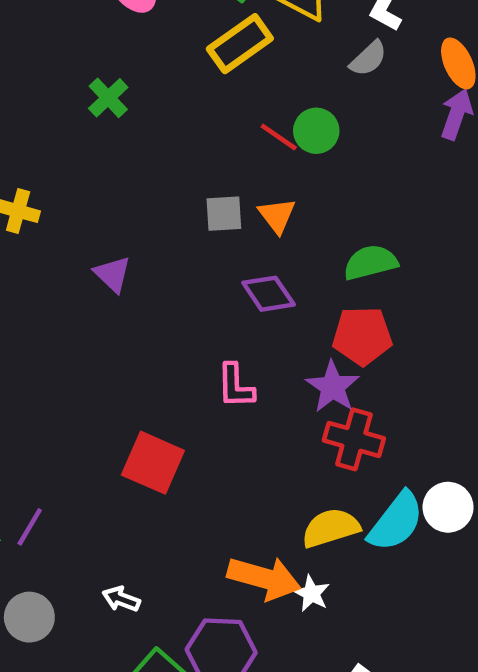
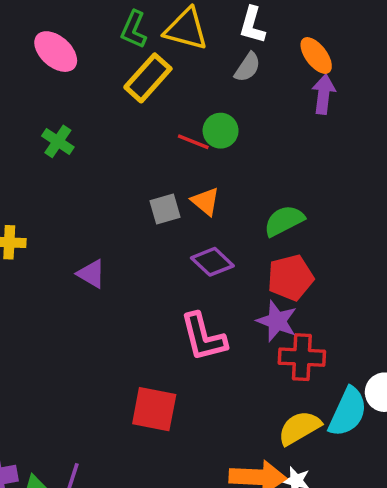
pink L-shape: (236, 386) -> (203, 337), size x1.4

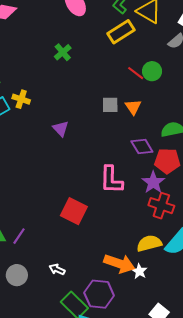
purple diamond: (212, 262) -> (142, 147), moved

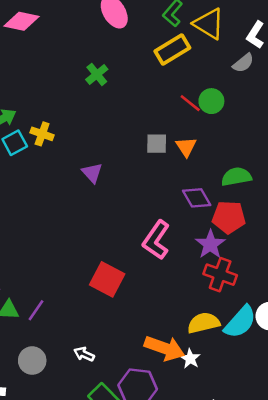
pink L-shape: (111, 180) -> (156, 240), turned 32

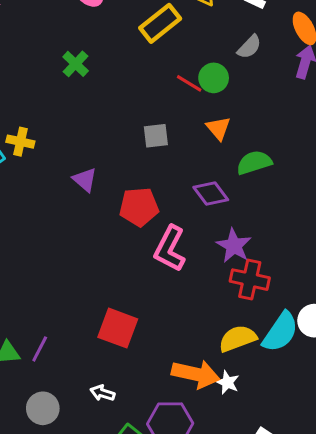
gray semicircle: (243, 63) -> (249, 47), moved
orange triangle: (186, 147) -> (218, 128), moved
red pentagon: (229, 217) -> (139, 207), moved
red square: (107, 279) -> (118, 328), moved

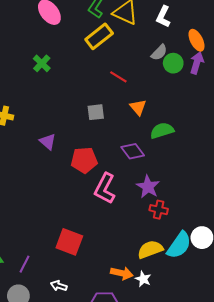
green circle: (214, 78) -> (173, 63), moved
red cross: (250, 280) -> (159, 210), size x0.7
purple line: (40, 349) -> (24, 264), moved
orange arrow: (196, 374) -> (122, 273), size x0.7

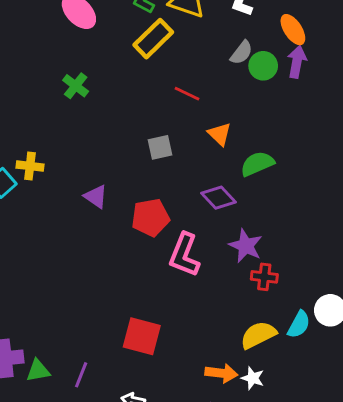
cyan semicircle: (179, 245) -> (299, 324), size x0.7

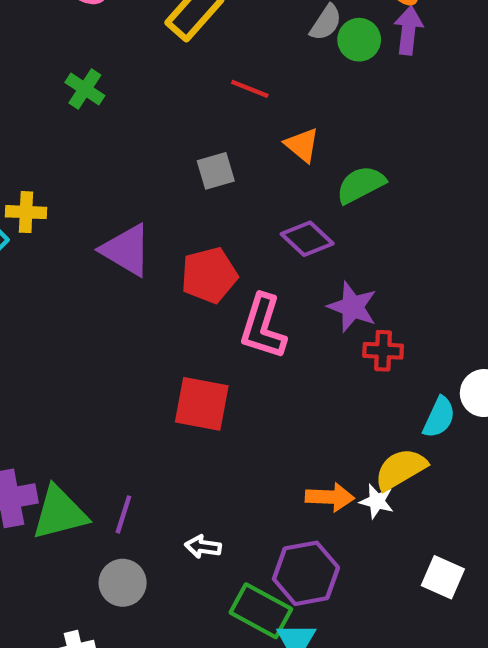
purple triangle: (96, 197) -> (126, 250), size x1.5
yellow semicircle: (258, 335) -> (401, 469), moved
red square: (142, 336) -> (202, 404), moved
green triangle: (38, 371) -> (59, 513), size x1.6

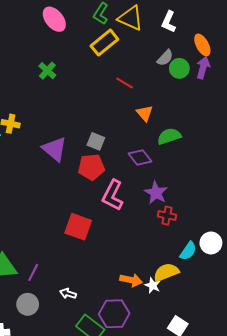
gray square: (216, 171) -> (96, 141), moved, turned 30

